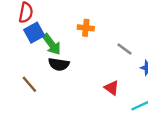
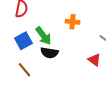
blue square: (34, 33) -> (23, 41), moved
red triangle: (112, 88) -> (94, 60), moved

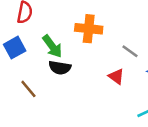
orange cross: (72, 22) -> (89, 29), size x1.5
blue square: (23, 41) -> (15, 48), moved

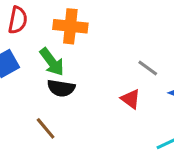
orange cross: (89, 29) -> (70, 26), moved
brown line: (28, 89) -> (46, 128), moved

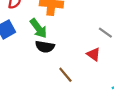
brown line: (46, 128) -> (65, 75), moved

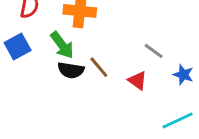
brown line: (65, 75) -> (99, 67), moved

